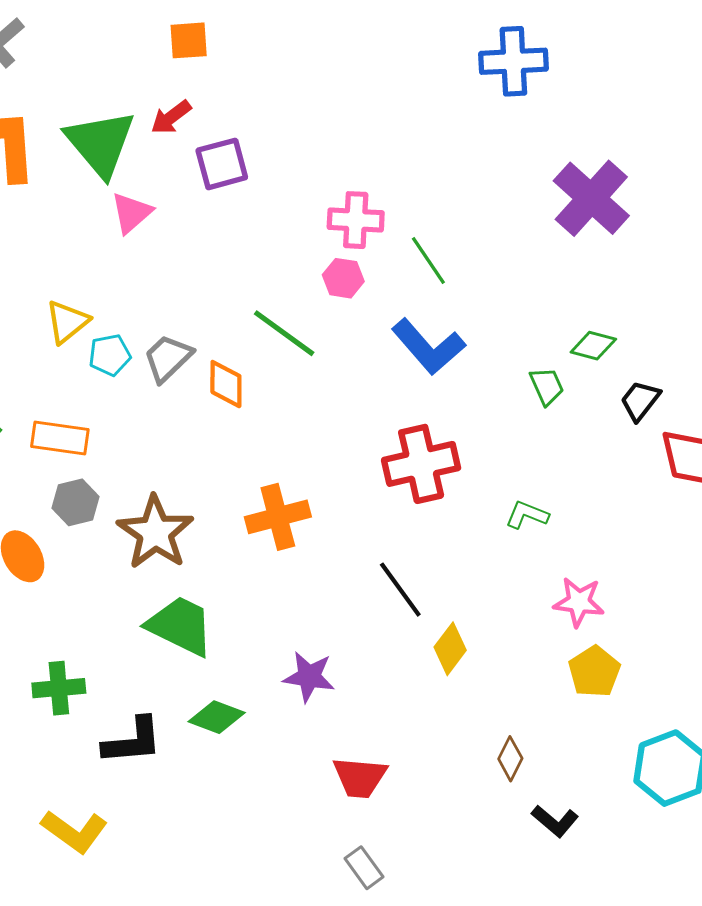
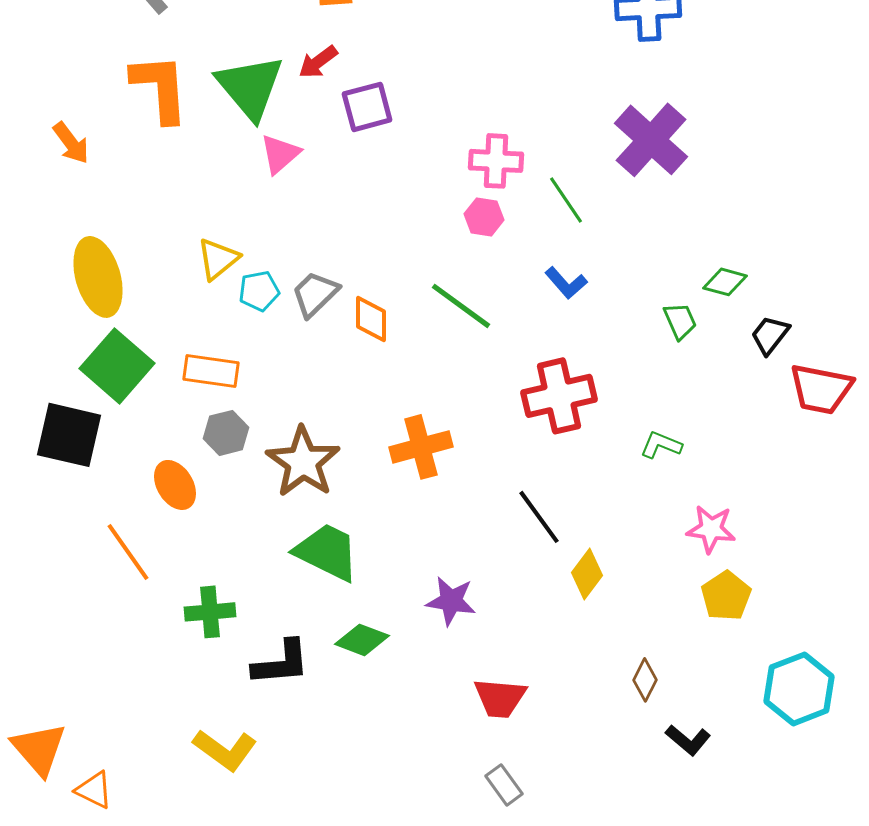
purple cross: (591, 198) -> (651, 140), moved
green line: (284, 333) -> (461, 306), moved
blue L-shape: (428, 347) -> (566, 283), size x0.6

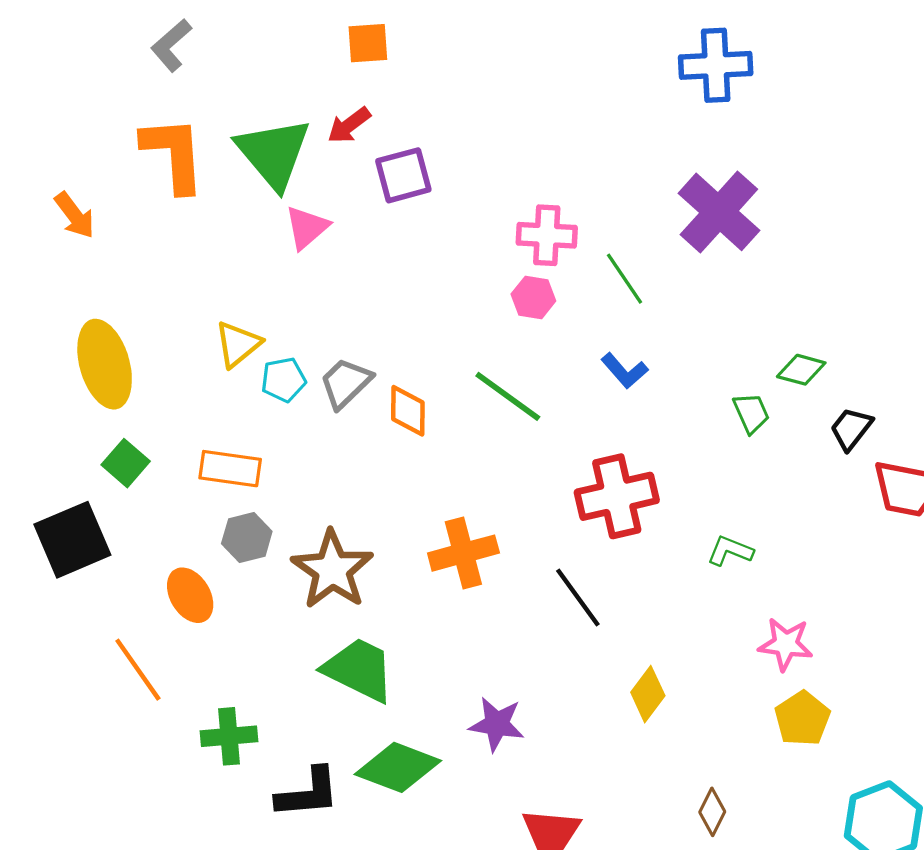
green square: (117, 366) -> (126, 463), size x0.6
black square: (69, 435) -> (72, 540), turned -36
black line: (539, 517) -> (578, 597), moved
green diamond: (362, 640) -> (398, 767), size x1.4

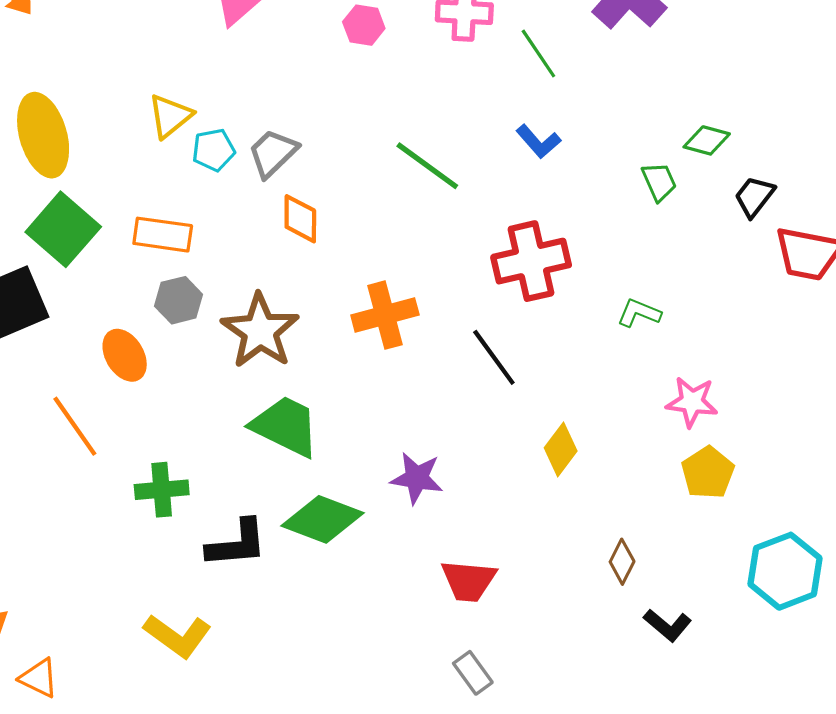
pink hexagon: (533, 297) -> (364, 25), moved
orange diamond: (408, 411) -> (300, 219), moved
green square: (126, 463) -> (63, 229), size x1.6

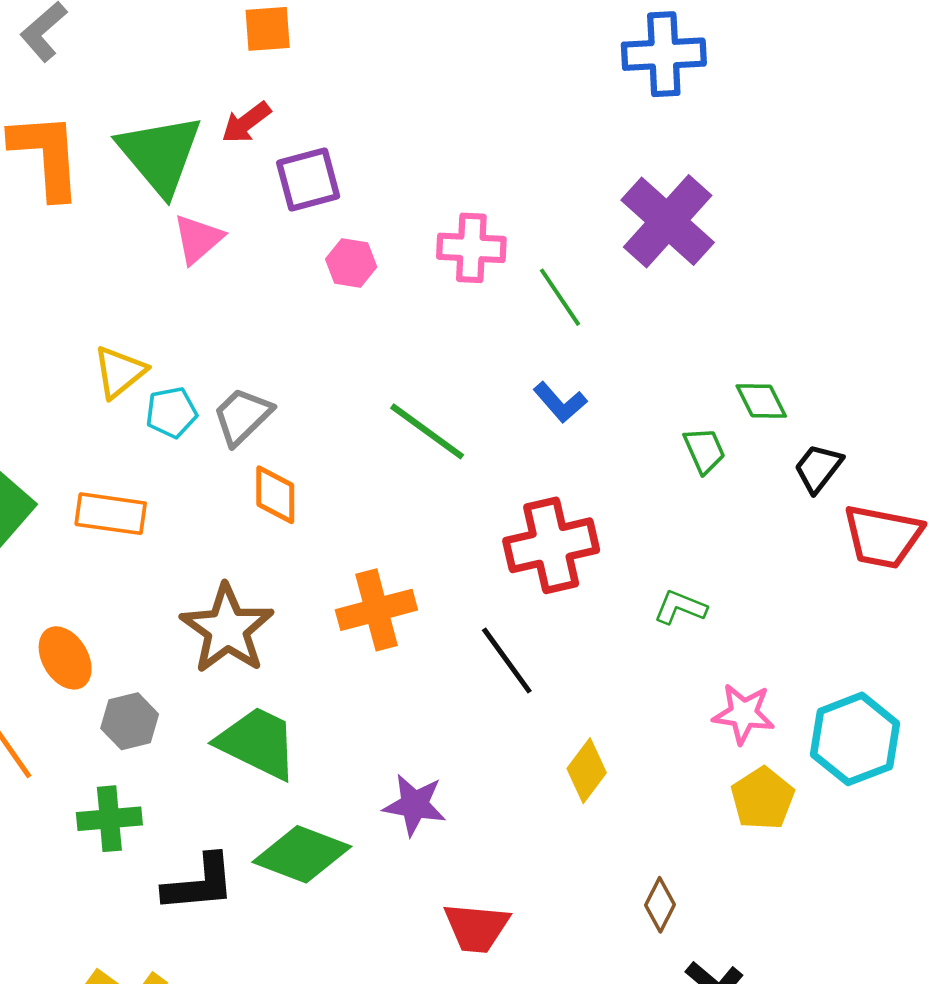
green diamond: (707, 140) -> (761, 401), turned 48
gray hexagon: (179, 300) -> (130, 721), moved
cyan hexagon: (785, 571) -> (855, 739), moved

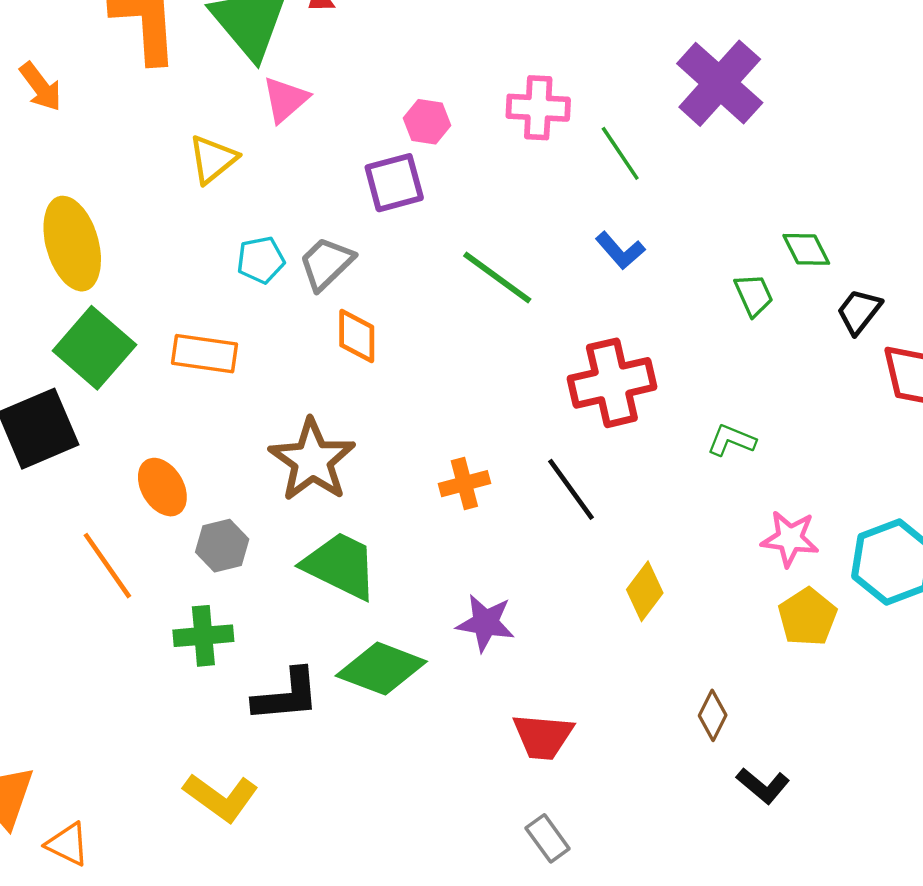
purple square: (308, 179) -> (394, 183), moved
yellow triangle: (120, 372) -> (213, 159), moved
orange cross: (376, 610) -> (464, 484), moved, size x0.7

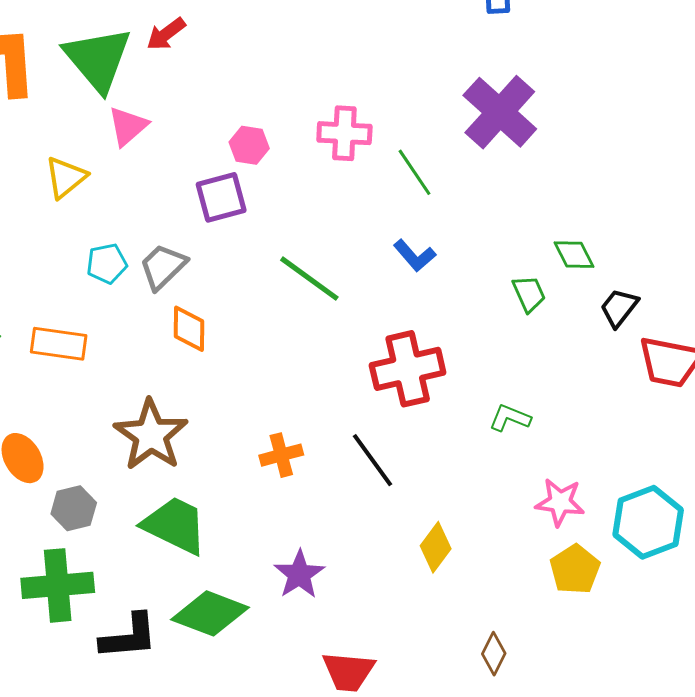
purple star: (486, 623) -> (299, 574), turned 30
green cross: (203, 636) -> (58, 585), size x1.4

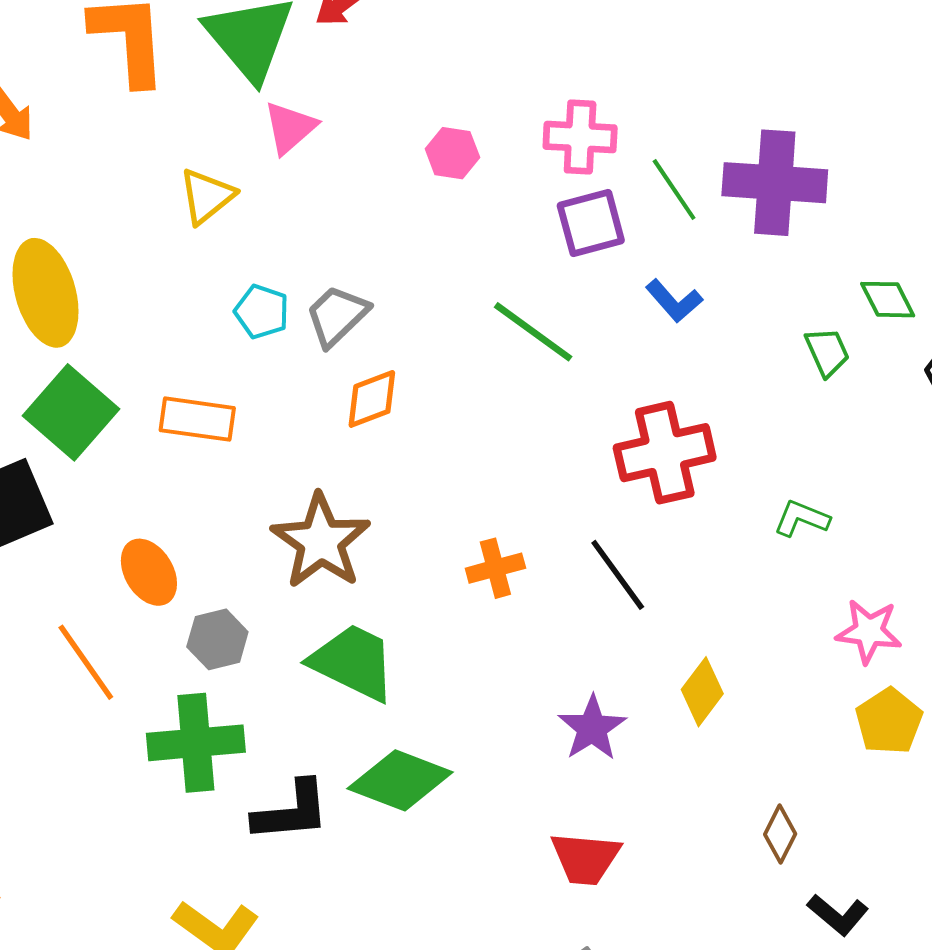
purple cross: (500, 112) -> (775, 183), moved, turned -38
purple square: (221, 197) -> (591, 223), moved
cyan pentagon: (107, 264) -> (262, 312), turned 30
orange diamond: (189, 329) -> (372, 399), turned 69
purple star: (299, 574) -> (592, 728), moved

